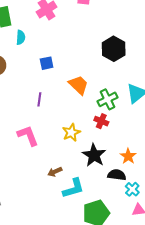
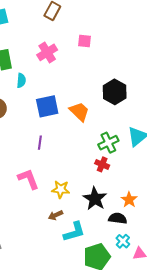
blue square: (47, 63) -> (47, 106), size x1.6
orange trapezoid: (79, 85) -> (79, 112), moved
yellow star: (71, 132) -> (61, 189), moved, turned 30
cyan cross: (132, 189) -> (123, 241), moved

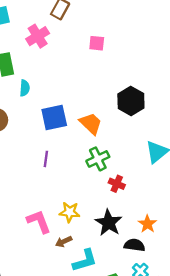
pink cross: (47, 52) -> (38, 36), moved
green cross: (108, 143) -> (98, 159), moved
pink L-shape: (29, 179) -> (39, 222), moved

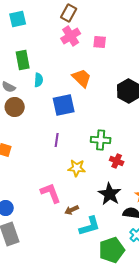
pink cross: (38, 36) -> (71, 36), moved
orange trapezoid: (91, 123) -> (82, 78), moved
green cross: (98, 159) -> (101, 140), turned 30
yellow star: (69, 212) -> (77, 168), moved

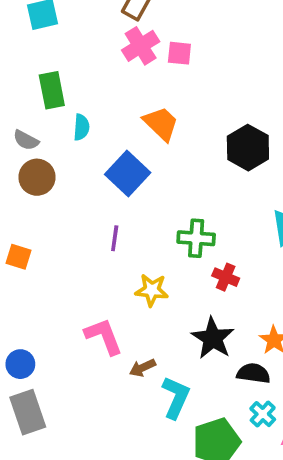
pink square: (100, 42) -> (179, 53), moved
blue square: (64, 105) -> (128, 173), turned -35
cyan L-shape: (90, 226) -> (176, 397), turned -50

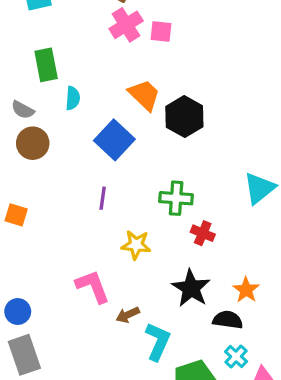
black hexagon: (248, 148) -> (184, 117), moved

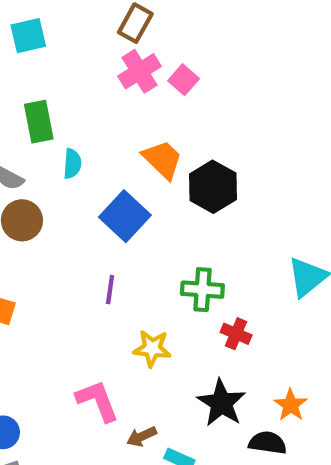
pink square: (161, 32) -> (184, 80), turned 35

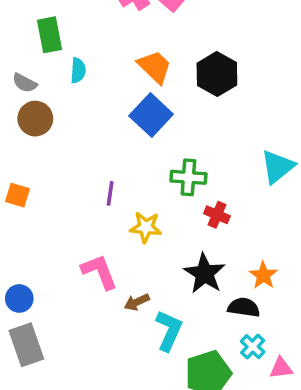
black hexagon: (213, 187) -> (217, 74), moved
blue square: (125, 216) -> (151, 115), moved
purple line: (110, 290) -> (110, 193), moved

